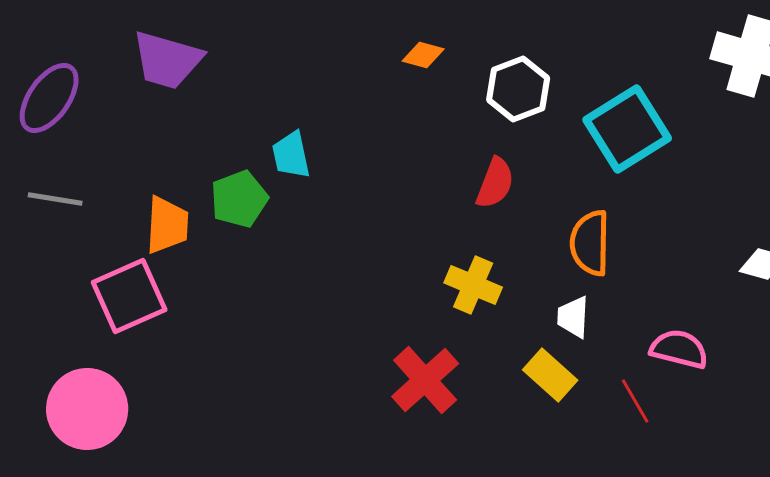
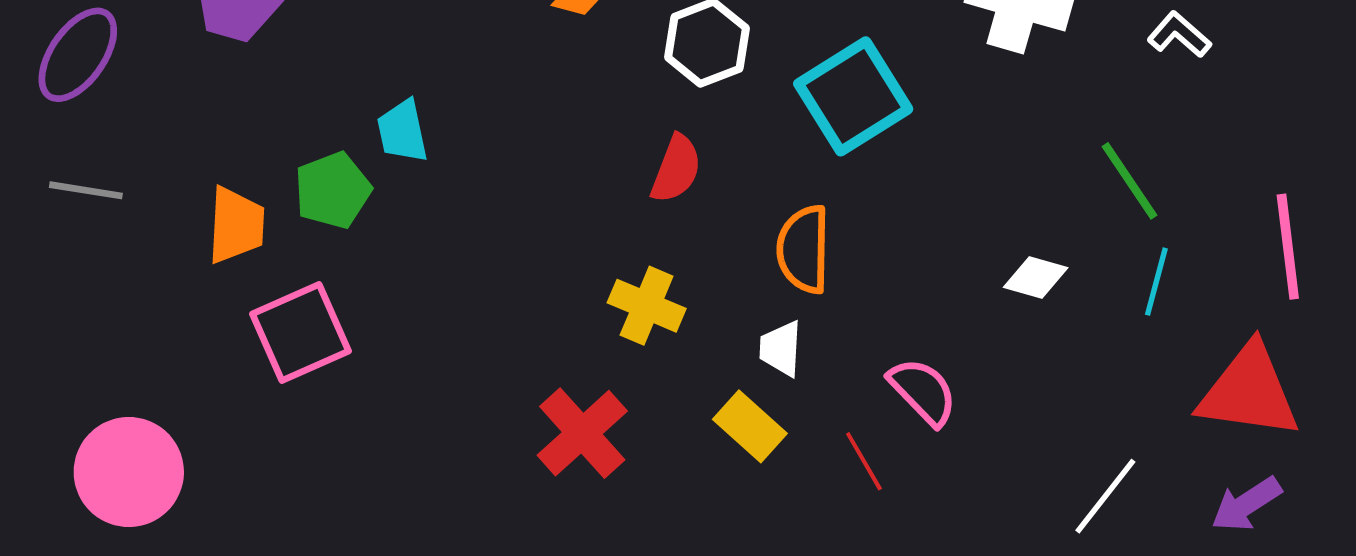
pink square: (129, 296) -> (301, 332), moved
pink semicircle: (679, 349) -> (923, 392), turned 32

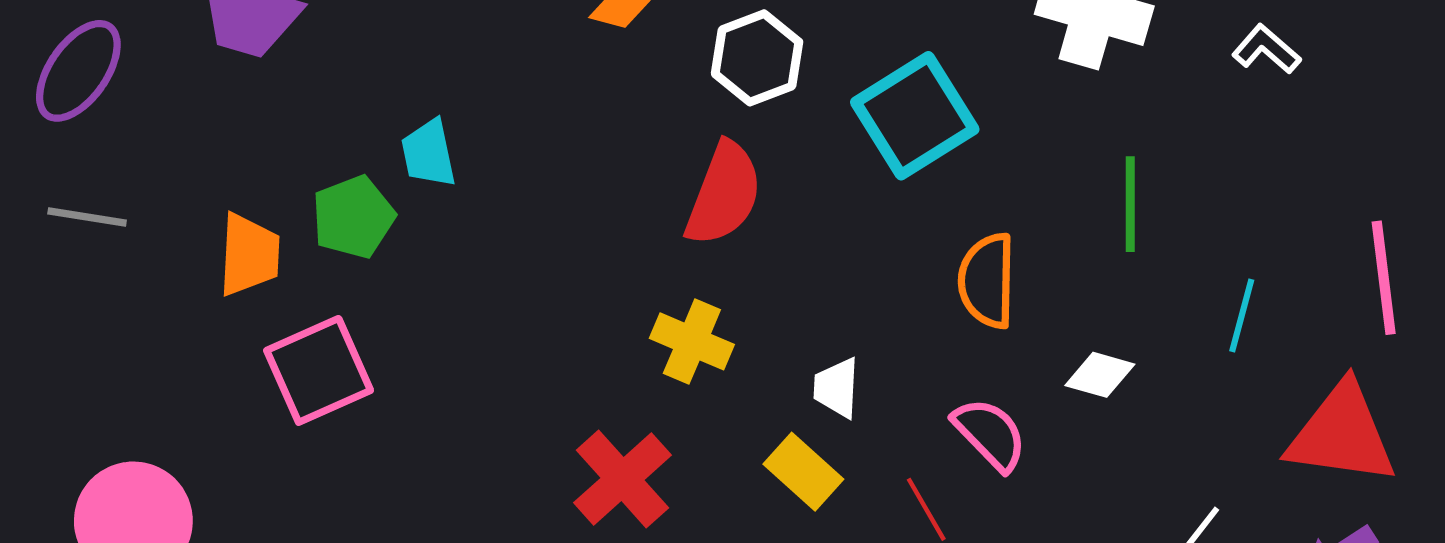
red semicircle: (676, 169) -> (724, 194), size x1.4
green line: (1130, 181) -> (1130, 204), moved, turned 34
orange semicircle: (804, 249) -> (987, 281), moved
white diamond: (1036, 277) -> (1100, 375), moved

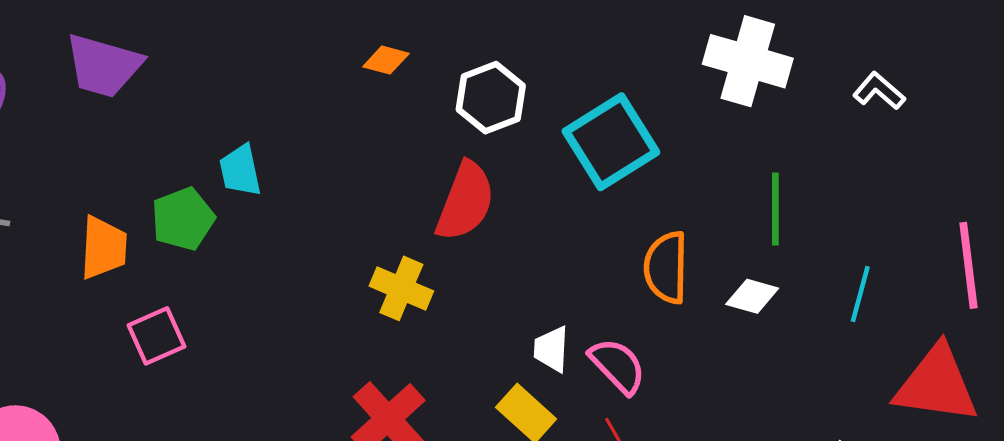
yellow cross: (692, 341) -> (401, 288), moved
pink square: (319, 370) -> (156, 336), size x0.7
white diamond: (1100, 375) -> (752, 296), moved
pink semicircle: (990, 434) -> (618, 366), moved

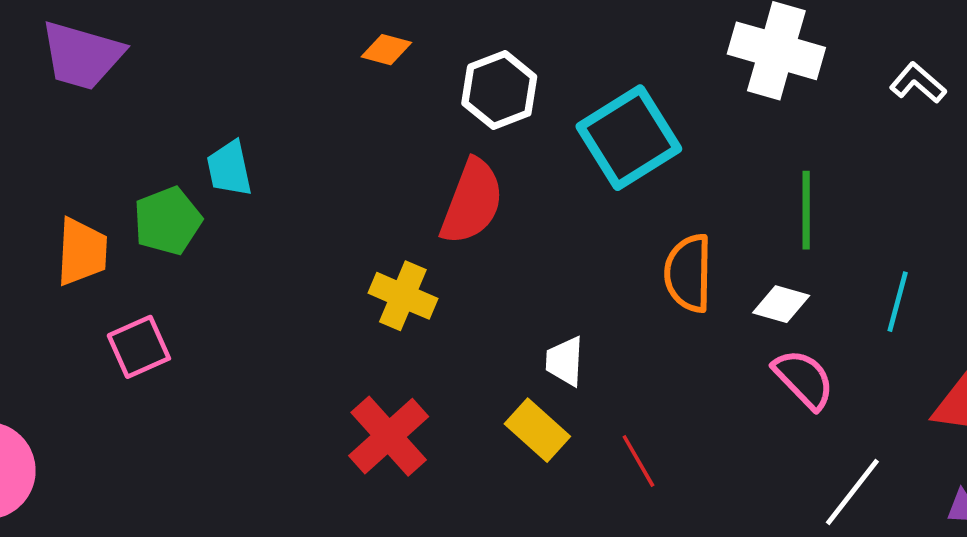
pink semicircle: (618, 366) -> (804, 379), moved

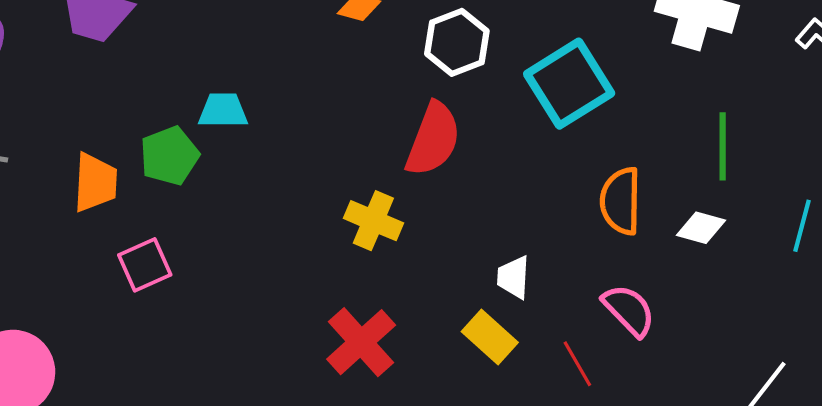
cyan trapezoid: (229, 169) -> (223, 110), turned 102
pink semicircle: (804, 379) -> (629, 310), moved

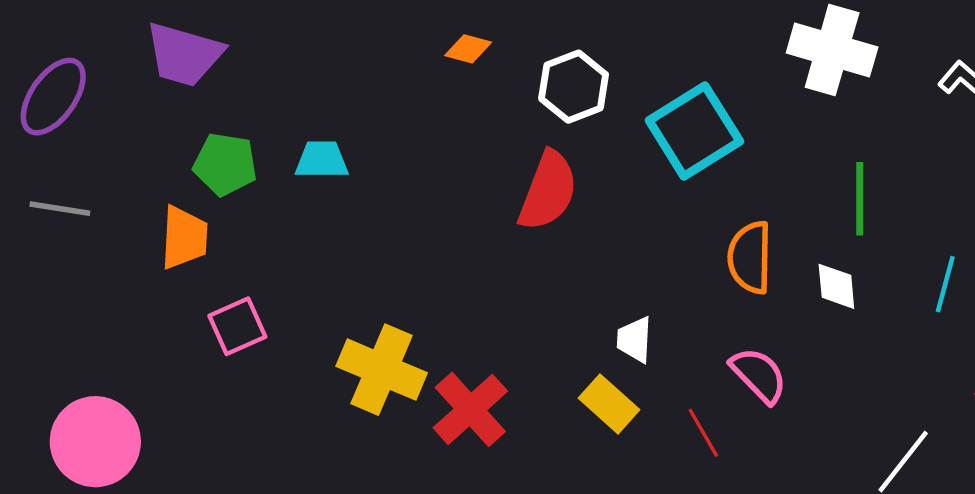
green pentagon: (169, 156) -> (225, 164), moved, turned 30
yellow cross: (373, 221) -> (382, 370), moved, size x1.4
white diamond: (701, 228) -> (836, 286), turned 69

